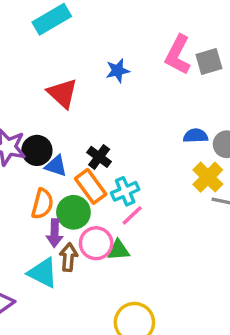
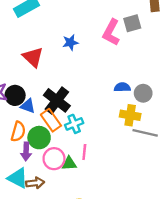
gray square: (209, 62) -> (132, 23), moved
black cross: (99, 157) -> (57, 100), size x1.6
yellow cross: (208, 177) -> (130, 115), turned -36
pink line: (132, 215) -> (84, 152), moved, turned -42
brown arrow: (69, 257) -> (35, 183), moved, turned 78

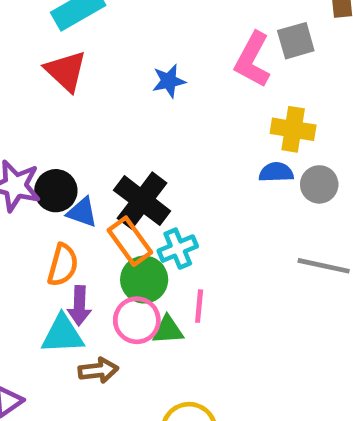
red triangle: (33, 57) -> (66, 71), moved
yellow cross: (130, 115) -> (293, 129), moved
green circle: (39, 138) -> (144, 280), moved
cyan triangle: (18, 178) -> (63, 334), moved, turned -30

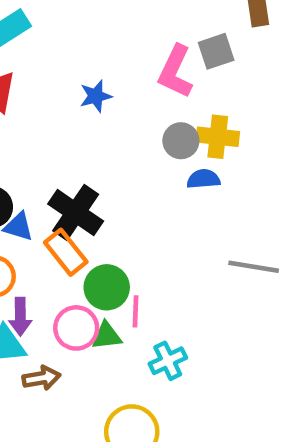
gray circle: (319, 184) -> (181, 141), moved
cyan cross: (178, 249) -> (168, 361), moved
green circle: (144, 280) -> (107, 287), moved

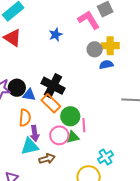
pink L-shape: (175, 72) -> (89, 20), turned 130
cyan cross: (168, 361) -> (105, 157), moved

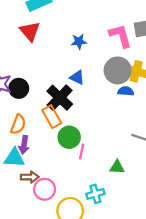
gray circle: (95, 49) -> (118, 70), size x1.5
blue triangle: (29, 95) -> (77, 77), moved
pink circle: (59, 135) -> (45, 189), moved
green triangle: (73, 137) -> (117, 167), moved

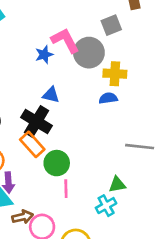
pink L-shape: (120, 36) -> (65, 40), moved
gray circle: (118, 70) -> (89, 53), moved
pink line: (82, 151) -> (66, 189), moved
cyan cross: (95, 194) -> (106, 206), moved

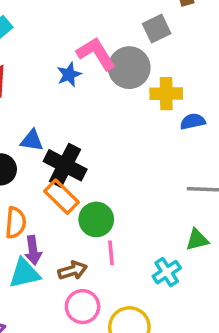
blue triangle: (51, 95) -> (32, 140), moved
blue semicircle: (108, 98) -> (193, 121), moved
green triangle: (117, 185) -> (197, 240), moved
brown arrow: (23, 217) -> (73, 270), moved

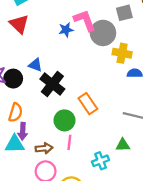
orange rectangle: (62, 197) -> (88, 104), moved

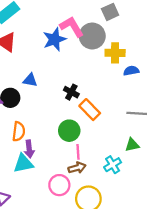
blue star: (66, 30) -> (54, 39), size x1.5
black cross: (52, 84) -> (71, 92), moved, size x0.6
brown arrow: (44, 148) -> (77, 168), moved

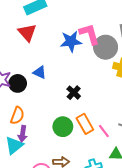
orange rectangle: (90, 110) -> (85, 124), moved
pink line: (78, 152) -> (104, 131), moved, turned -48
cyan triangle: (23, 163) -> (14, 145), turned -42

